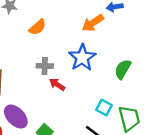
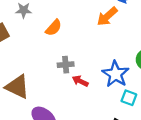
blue star: (82, 58) -> (116, 74), moved

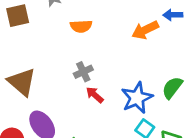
orange semicircle: (54, 28) -> (81, 26), turned 30
gray cross: (66, 65) -> (83, 72), turned -35

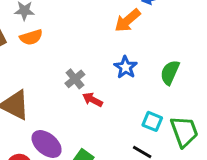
orange semicircle: (81, 26) -> (31, 37), moved
blue star: (137, 98) -> (126, 67), moved, size x0.7

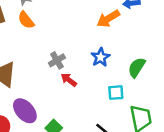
orange semicircle: (31, 37) -> (26, 20), turned 60
cyan square: (152, 121) -> (116, 93), moved, turned -35

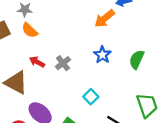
red arrow: (69, 80) -> (37, 62), moved
cyan square: (116, 93) -> (91, 97), moved, turned -32

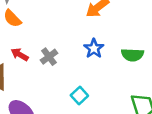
green semicircle: (137, 59) -> (132, 55), turned -114

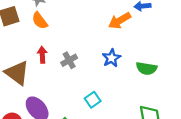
red arrow: (20, 54) -> (42, 55), turned 49

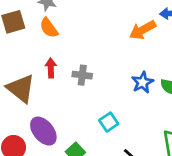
blue star: (111, 58) -> (143, 82), moved
gray cross: (69, 60) -> (82, 75), turned 35

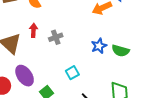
gray cross: (82, 75) -> (56, 37), turned -32

